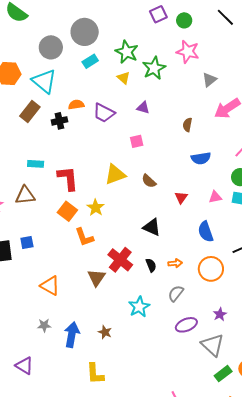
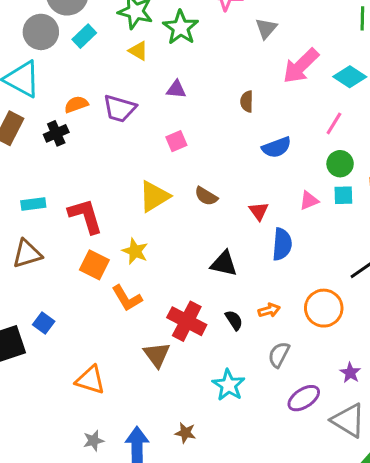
gray circle: (51, 47) -> (41, 32), moved
blue semicircle: (206, 232) -> (282, 244), moved, turned -145
blue square: (27, 243) -> (44, 323), turned -32

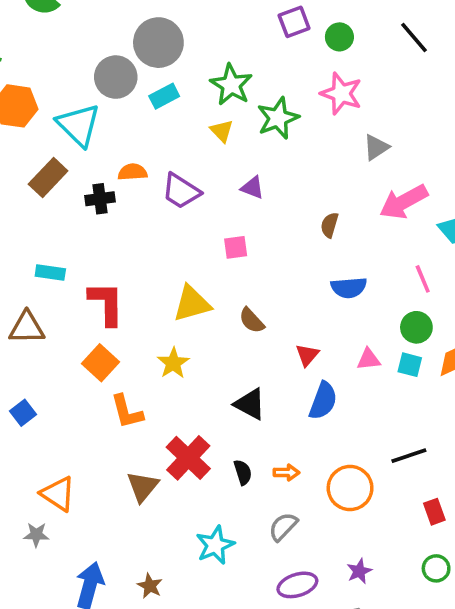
pink line: (334, 123) -> (423, 279), turned -70
yellow star: (135, 251) -> (173, 363), moved
gray star: (93, 441) -> (36, 535), moved

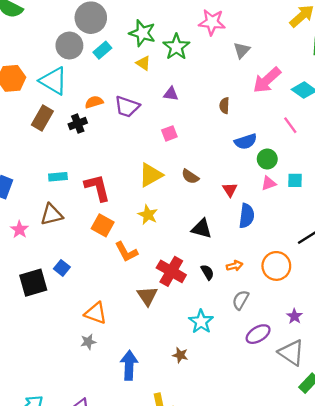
green circle: (416, 327) -> (267, 159), moved
brown star: (150, 586) -> (180, 355), moved

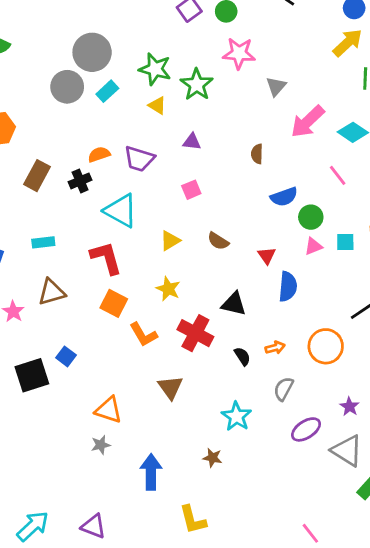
cyan triangle: (53, 81) -> (121, 211), moved
yellow triangle: (151, 175) -> (170, 241), size x0.7
cyan rectangle: (58, 177) -> (43, 242), moved
red cross: (171, 271) -> (195, 333), moved

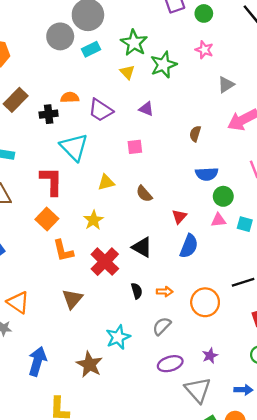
pink star: (239, 53) -> (204, 50), size x0.7
brown star: (213, 458) -> (89, 364), size x1.6

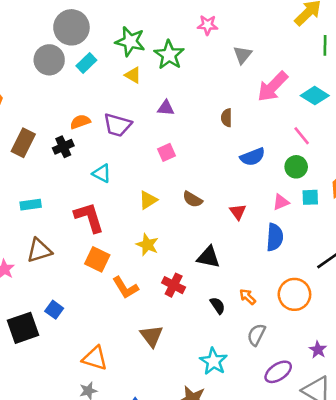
cyan triangle: (74, 147) -> (102, 173), size x0.6
green circle: (223, 196) -> (296, 167), moved
blue semicircle: (189, 246) -> (275, 237), moved
red cross: (105, 262) -> (174, 285), size x0.7
orange arrow: (165, 292) -> (248, 297), turned -119

